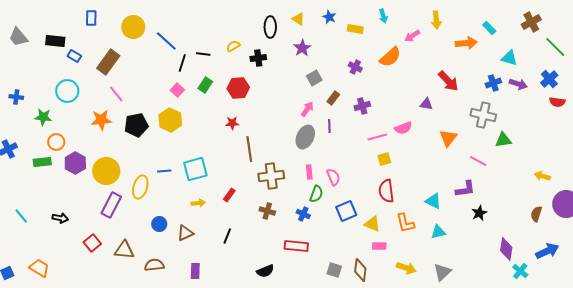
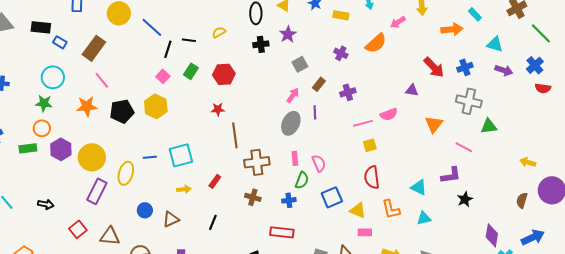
black cross: (258, 58) -> (261, 44), moved
blue cross: (493, 83) -> (465, 67), moved
green star: (43, 117) -> (44, 103), moved
blue cross: (303, 214) -> (289, 200), turned -32

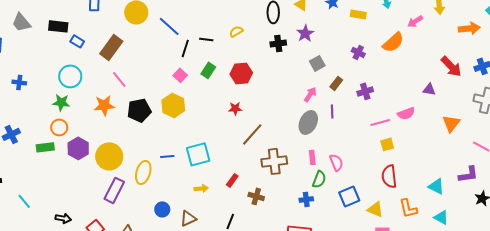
brown line: (235, 135) -> (252, 134), turned 50
brown cross: (253, 197) -> (256, 196), moved
black arrow: (46, 204) -> (63, 218), moved
cyan triangle: (424, 218) -> (441, 217), turned 42

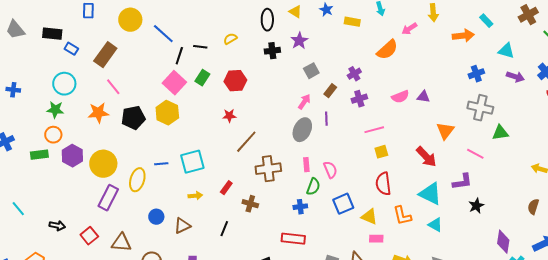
purple cross: (358, 52) -> (354, 74), moved, turned 32
red arrow: (451, 66) -> (426, 157), moved
pink square: (180, 75) -> (174, 83), size x1.6
pink semicircle: (406, 113) -> (400, 97), moved
cyan triangle: (436, 186) -> (430, 194), size x1.4

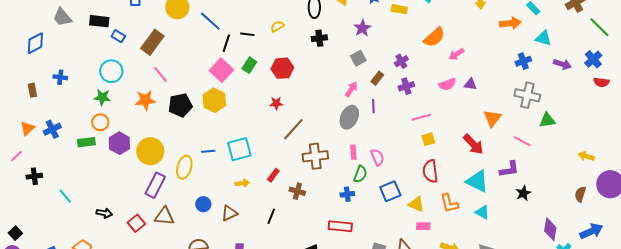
pink arrow: (409, 29) -> (456, 54), moved
purple star: (299, 41) -> (362, 28), moved
cyan triangle: (506, 51) -> (543, 38), moved
brown triangle: (121, 243) -> (164, 216), moved

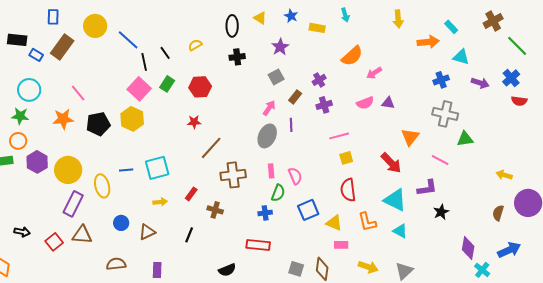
black line: (247, 34) -> (165, 53), turned 48
brown rectangle: (152, 42) -> (62, 47), moved
black line: (226, 43) -> (144, 62), turned -30
yellow ellipse: (184, 167) -> (102, 186), turned -30

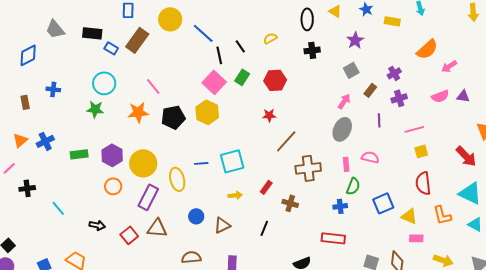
purple line: (291, 125) -> (379, 120), moved
orange circle: (18, 141) -> (113, 186), moved
pink semicircle: (295, 176) -> (370, 157), moved, turned -54

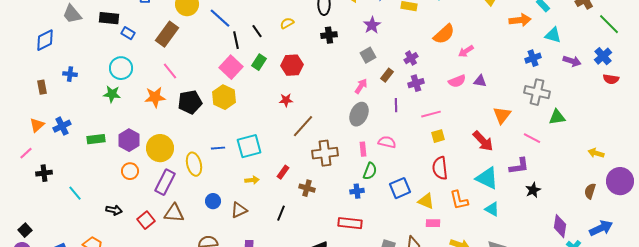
brown rectangle: (137, 40) -> (167, 34), moved

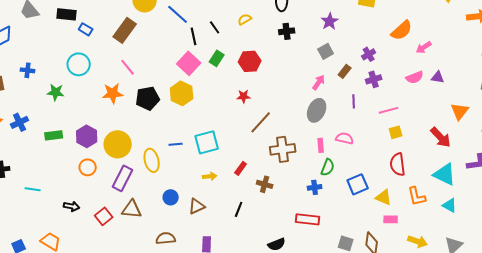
green star: (112, 94) -> (56, 92), moved
cyan line: (75, 193) -> (33, 189), turned -42

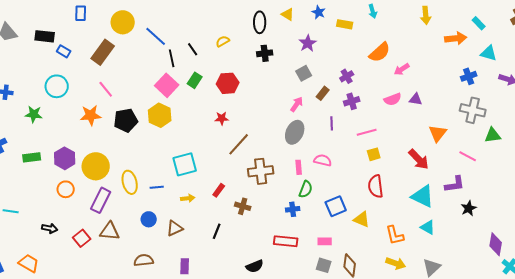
blue line: (176, 144) -> (157, 187), moved
orange L-shape: (417, 196) -> (395, 235), moved
pink rectangle: (391, 219) -> (325, 241), moved

